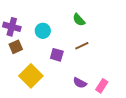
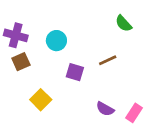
green semicircle: (79, 20) -> (123, 23), moved
yellow square: (31, 76) -> (41, 100), size x0.7

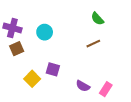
brown line: (108, 60) -> (93, 44), moved
purple square: (75, 72) -> (53, 69), moved

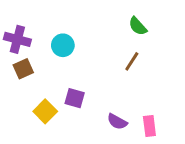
brown line: (93, 44) -> (132, 61), turned -32
pink rectangle: (106, 89) -> (149, 126), turned -40

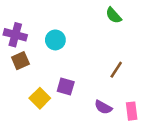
green semicircle: (138, 26) -> (114, 15), moved
brown line: (132, 61) -> (116, 70), moved

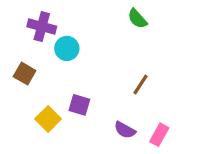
purple cross: (15, 35) -> (42, 27), moved
brown square: (20, 61) -> (25, 74), turned -36
pink rectangle: (132, 111) -> (159, 135), turned 36

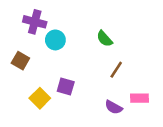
green semicircle: (137, 19) -> (105, 39), moved
purple semicircle: (125, 130) -> (114, 107), moved
pink rectangle: (159, 135) -> (139, 98), moved, turned 60

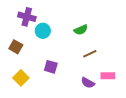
green semicircle: (105, 39) -> (81, 30), turned -72
brown line: (116, 70) -> (90, 54), turned 32
yellow square: (40, 98) -> (21, 78), moved

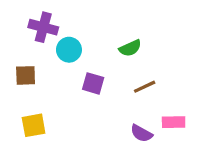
brown square: (16, 47) -> (26, 75), turned -32
purple square: (51, 67) -> (93, 83), moved
yellow square: (21, 78) -> (34, 125), turned 35

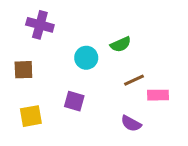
cyan circle: (69, 50) -> (86, 58), moved
purple square: (93, 83) -> (74, 101), moved
pink rectangle: (174, 122) -> (158, 95), moved

